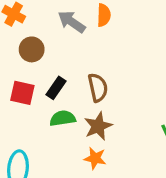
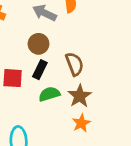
brown circle: (32, 49) -> (39, 44), moved
orange star: (95, 158) -> (81, 123), turned -30

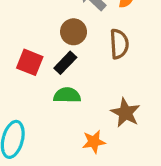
brown semicircle: (75, 64) -> (119, 44), moved
brown star: (80, 96) -> (125, 113), moved, turned -30

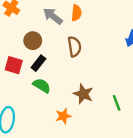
brown circle: (74, 32) -> (33, 41), moved
green semicircle: (67, 95) -> (42, 86), turned 36

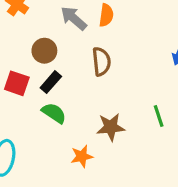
brown star: (83, 94) -> (111, 127), turned -30
green line: (117, 103) -> (159, 116), moved

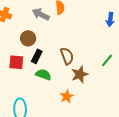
brown semicircle: (101, 62) -> (67, 56), moved
green line: (159, 116) -> (107, 60), turned 72

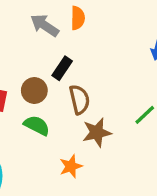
brown circle: (28, 38) -> (34, 91), moved
black rectangle: (37, 56) -> (62, 68), moved

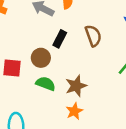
brown semicircle: (79, 100) -> (93, 36), moved
brown star: (97, 132) -> (76, 86), moved

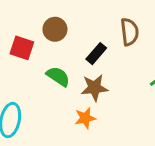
black rectangle: (60, 39) -> (96, 54), moved
brown circle: (41, 58) -> (55, 29), moved

